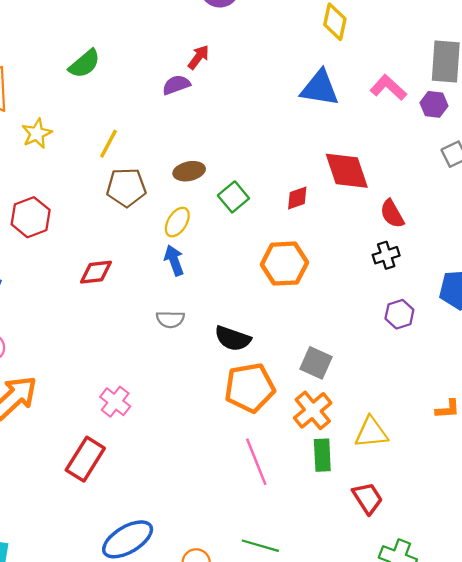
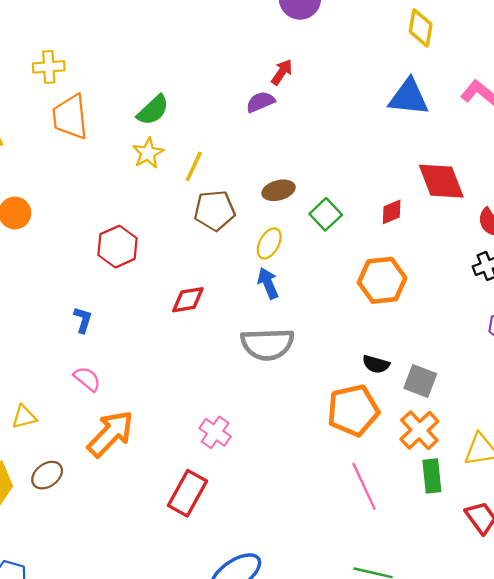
green semicircle: (84, 64) -> (153, 110), moved
yellow star: (37, 134) -> (148, 153), moved
gray semicircle: (170, 319) -> (267, 344), size x1.8
black semicircle: (233, 338) -> (376, 364), moved, size x0.7

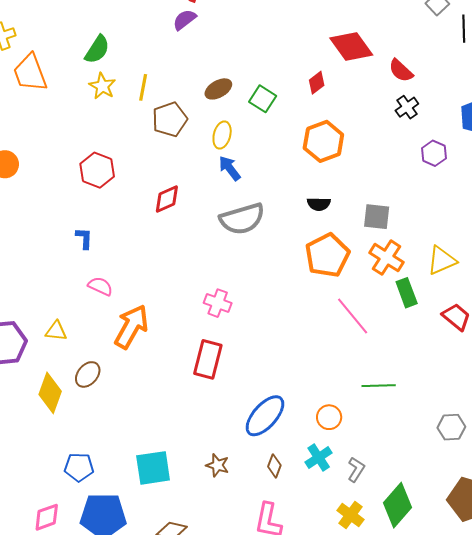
black semicircle: (376, 364) -> (319, 204), moved
yellow triangle: (24, 417) -> (56, 331), turned 35

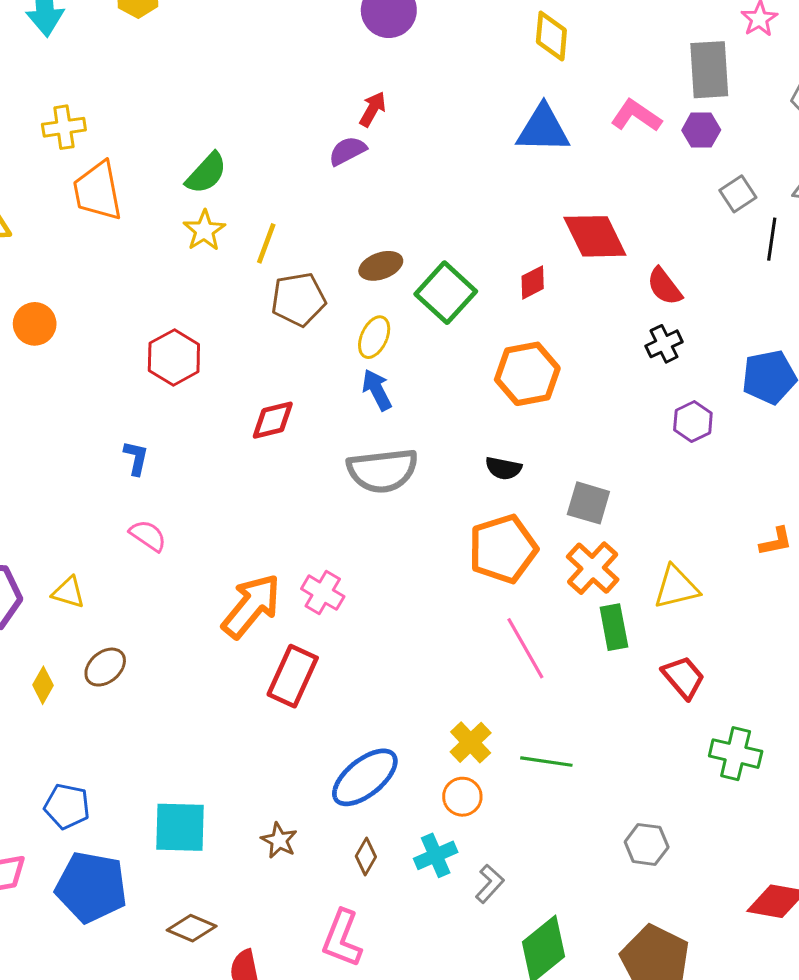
green square: (263, 99) -> (446, 293), size x1.4
orange arrow: (131, 327) -> (251, 606), moved
yellow diamond: (50, 393) -> (43, 685), size x0.6
yellow cross: (351, 515) -> (471, 742), moved

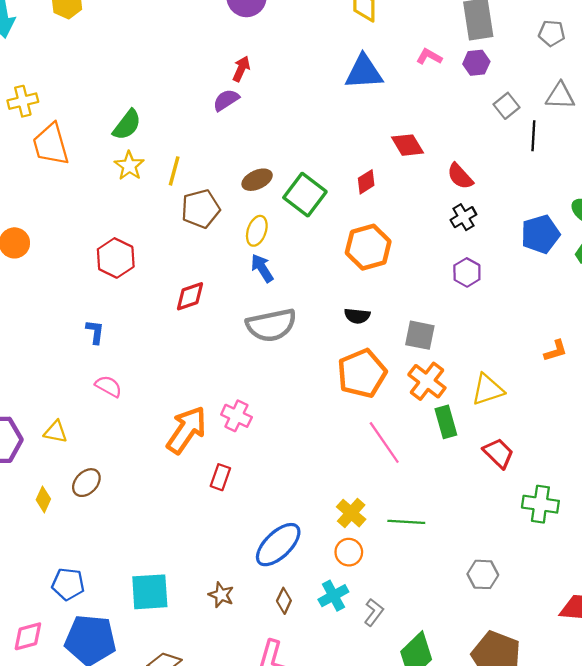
pink L-shape: (636, 116) -> (429, 57), size x0.7
red diamond: (595, 236) -> (408, 145), size x0.7
purple hexagon: (693, 422) -> (467, 272), moved
red rectangle: (293, 676) -> (220, 477), size x0.6

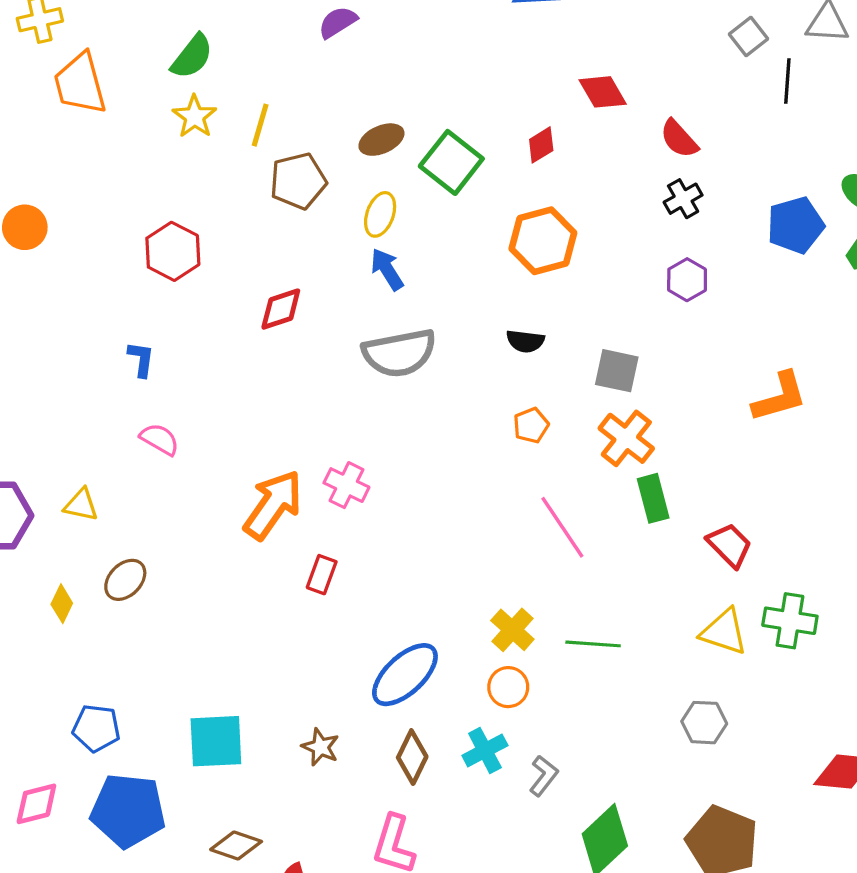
orange L-shape: (556, 351) -> (780, 397), moved, size x1.6
orange pentagon: (362, 373) -> (531, 425), size x0.5
yellow triangle: (488, 390) -> (724, 632), moved, turned 36
brown diamond: (284, 601) -> (412, 757), size x1.4

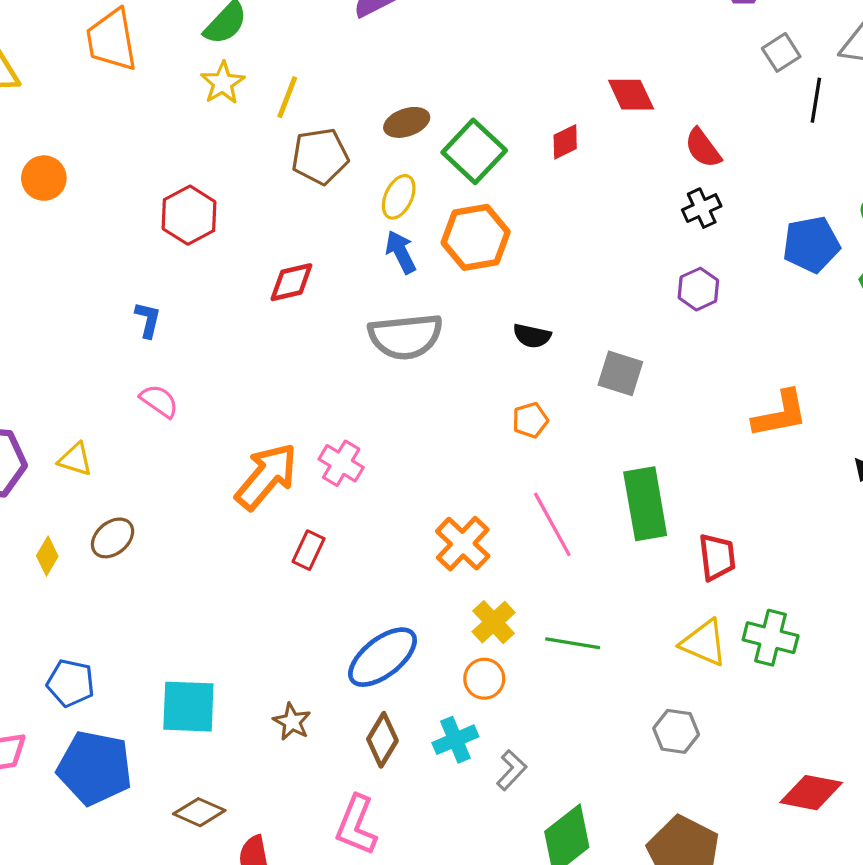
orange hexagon: (543, 241) -> (476, 237), moved
orange cross: (626, 438) -> (463, 544), moved
green rectangle: (653, 498) -> (645, 504), size x1.5
red trapezoid: (729, 545) -> (717, 557), turned 33

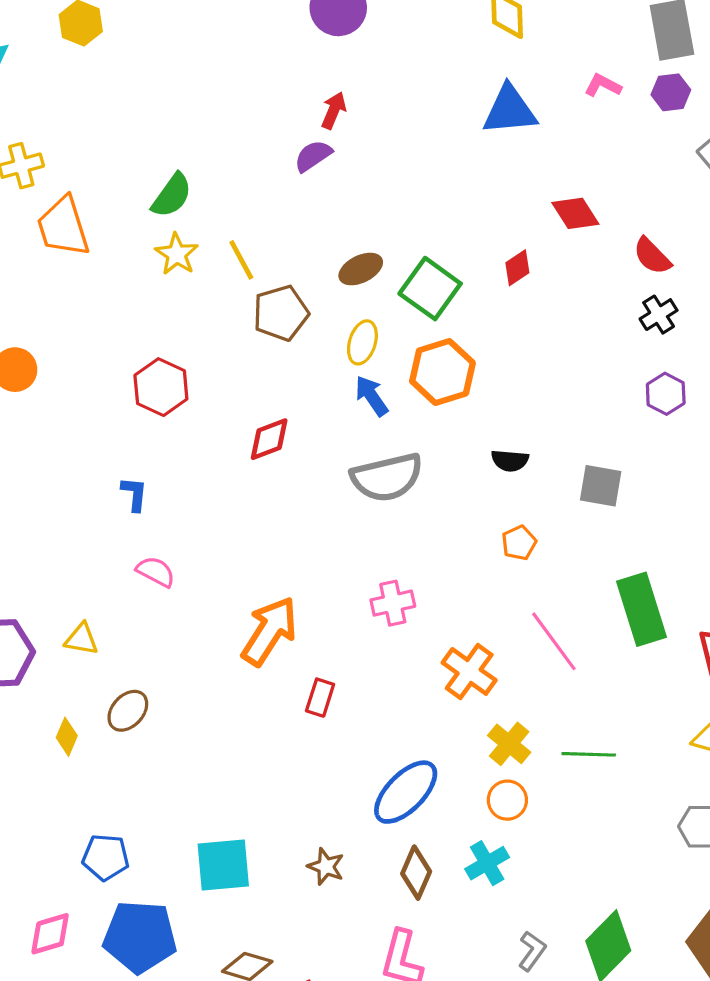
yellow line: (287, 97) -> (241, 260), turned -42
pink cross: (341, 463) -> (393, 603), moved, turned -36
gray L-shape: (512, 770) -> (532, 951), moved

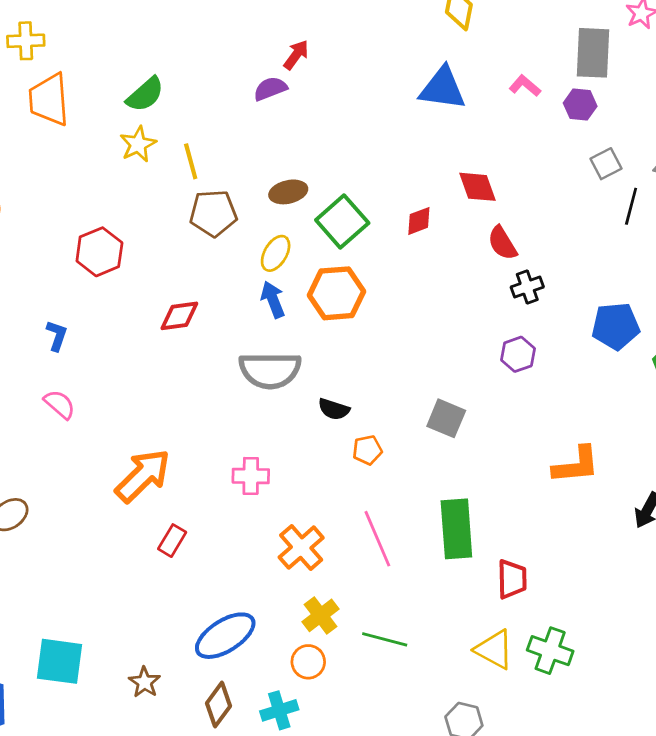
red semicircle: (652, 256) -> (502, 243), moved
black semicircle: (510, 461) -> (334, 409), moved

